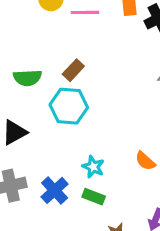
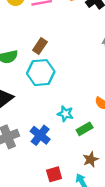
green rectangle: (94, 197) -> (85, 129), moved, turned -42

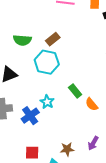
cyan star: (65, 114) -> (47, 102), moved
green rectangle: (85, 129) -> (75, 91), moved, turned 64

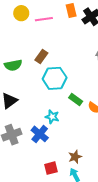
cyan hexagon: (47, 62) -> (55, 78), moved
brown star: (67, 149) -> (75, 157), moved

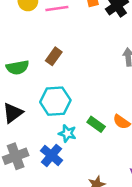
cyan hexagon: (55, 78) -> (55, 101), moved
green rectangle: (76, 99) -> (96, 124), moved

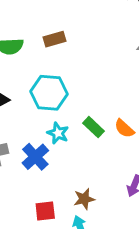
brown rectangle: (54, 56) -> (55, 39), turned 30

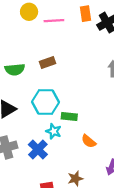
green rectangle: (94, 127) -> (69, 117), moved, turned -35
orange semicircle: (124, 128) -> (89, 141), moved

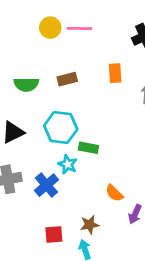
yellow circle: (29, 12) -> (50, 28), moved
orange rectangle: (85, 14) -> (115, 73), moved
orange semicircle: (89, 141) -> (114, 193), moved

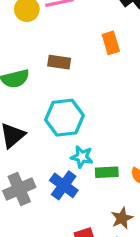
brown rectangle: (67, 79) -> (59, 62), turned 36
green rectangle: (88, 148) -> (107, 172), moved

